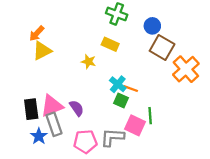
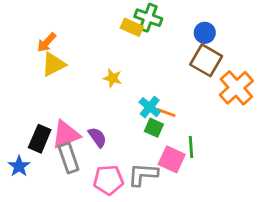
blue circle: (152, 26) -> (205, 33), moved
yellow rectangle: (110, 44) -> (132, 27), moved
black rectangle: (31, 109) -> (40, 139), turned 30
blue star: (39, 136) -> (19, 166), moved

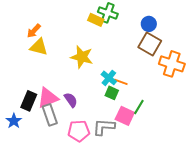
yellow triangle: (53, 64) -> (39, 47), turned 42
yellow star: (113, 78) -> (82, 57), size x1.6
orange cross: (236, 88) -> (172, 64), turned -30
green line: (191, 147) -> (139, 107), turned 35

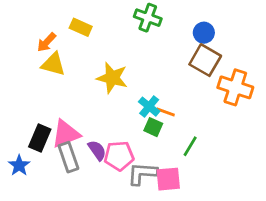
yellow rectangle: (96, 20) -> (81, 27), moved
purple semicircle: (71, 100) -> (97, 150), moved
pink square: (125, 116) -> (168, 179), moved, turned -30
pink pentagon: (79, 131) -> (119, 156), moved

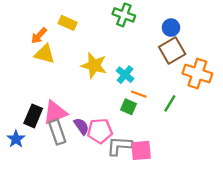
brown square: (205, 60) -> (172, 51), turned 30
cyan cross: (149, 107) -> (125, 75), moved
green line: (190, 146) -> (170, 103), moved

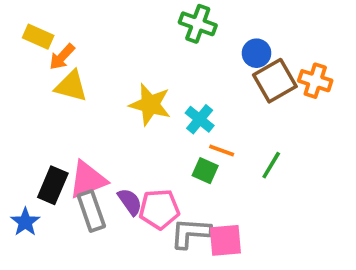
yellow rectangle: (68, 23) -> (38, 37), moved
blue circle: (171, 28) -> (257, 53), moved
orange cross: (197, 73) -> (315, 81), moved, size x0.7

